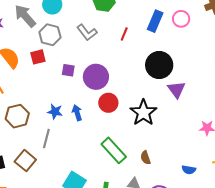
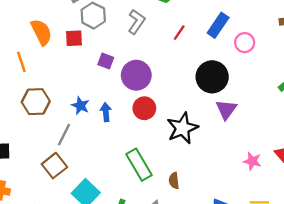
pink circle: (181, 19) -> (245, 43), moved
gray L-shape: (87, 32) -> (136, 22), turned -120
brown square: (25, 161) -> (54, 166), moved

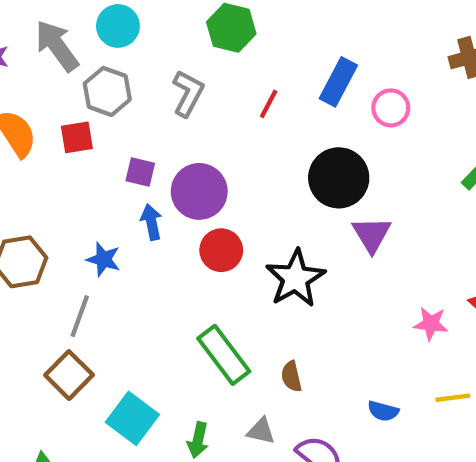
blue arrow: (106, 112) -> (151, 222), moved

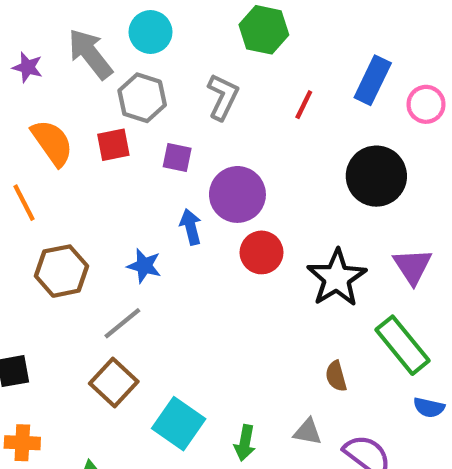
purple square: (140, 172) -> (177, 158), moved
purple triangle: (372, 234) -> (413, 266), moved
gray line: (80, 316) -> (122, 323), turned 33
green rectangle: (224, 355) -> (403, 345), moved

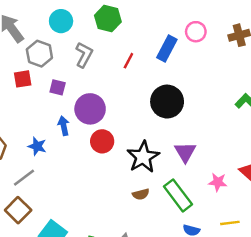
cyan circle: (151, 32) -> (61, 21), moved
pink circle: (426, 104) -> (196, 32), moved
brown semicircle: (336, 376) -> (141, 194), moved, turned -91

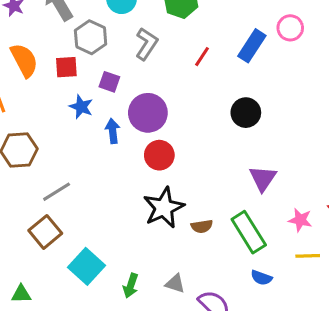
black circle: (167, 102) -> (246, 113), size x0.7
blue star: (37, 146) -> (81, 107), moved
black star: (143, 157) -> (164, 208), moved
yellow line: (230, 223) -> (308, 256), moved

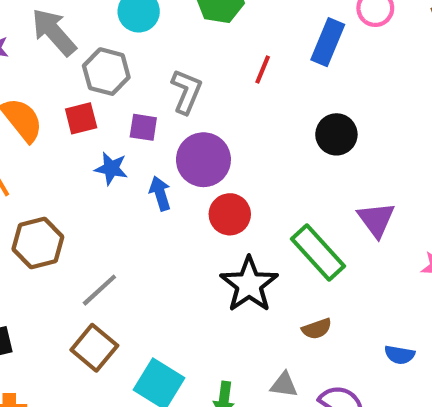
gray L-shape: (147, 44) -> (186, 91), moved
brown semicircle: (202, 226) -> (317, 329), moved
green rectangle: (249, 232) -> (318, 253), moved

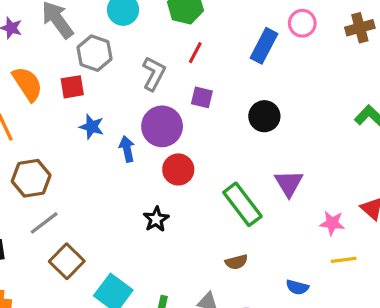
red line: (263, 69) -> (195, 53), moved
purple square: (143, 127) -> (202, 97), moved
black star: (249, 284) -> (156, 219), moved, size x0.6
gray line: (99, 290) -> (44, 223), moved

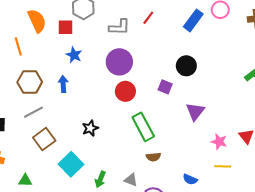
gray L-shape: (154, 74) -> (119, 27), turned 55
purple square: (202, 97) -> (165, 87), moved
blue arrow: (127, 149) -> (63, 84), moved
green rectangle: (242, 204) -> (143, 127), moved
black star: (156, 219) -> (90, 128), moved

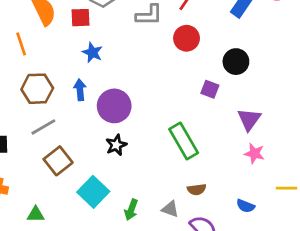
purple circle: (119, 62) -> (114, 106), moved
red circle: (125, 91) -> (187, 38), moved
pink star: (219, 142) -> (254, 153), moved
brown semicircle: (153, 157) -> (197, 189), moved

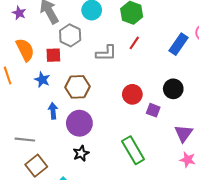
red circle: (187, 38) -> (132, 94), moved
blue star: (92, 52) -> (42, 80), moved
brown hexagon: (37, 89) -> (77, 87), moved
gray line: (43, 127) -> (25, 140), turned 36

